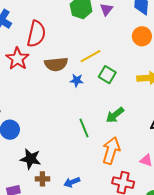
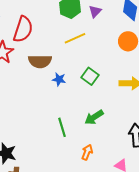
yellow line: (91, 56) -> (75, 38), moved
orange arrow: (111, 151) -> (87, 152), size x0.6

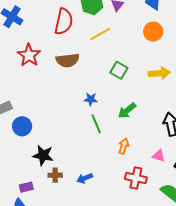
red semicircle: (23, 29) -> (64, 22), moved
blue star: (59, 79) -> (91, 99), moved

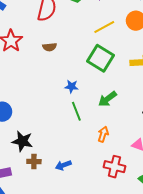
yellow line: (100, 34) -> (104, 27), moved
brown semicircle: (68, 60) -> (50, 47), size x0.6
green square: (119, 70) -> (101, 58), size x1.5

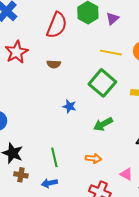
yellow line: (104, 27) -> (111, 53), turned 30
green line: (76, 111) -> (54, 157), moved
orange arrow: (103, 134) -> (93, 158), turned 70

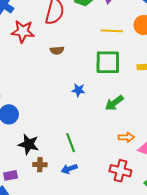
red star: (17, 52) -> (23, 31), moved, turned -30
green square: (102, 83) -> (108, 62), turned -32
orange arrow: (93, 158) -> (126, 137), moved

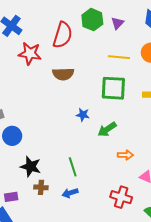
brown semicircle: (57, 50) -> (63, 74), size x1.5
green arrow: (114, 103) -> (107, 129), moved
orange arrow: (126, 137) -> (125, 155), moved

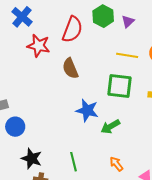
brown semicircle: (63, 74) -> (70, 68), turned 65
blue star: (83, 115) -> (87, 110), size x1.6
orange arrow: (125, 155) -> (116, 164), moved, turned -133

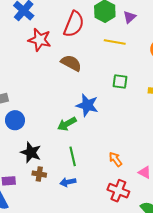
yellow line: (127, 55) -> (115, 42), moved
brown semicircle: (70, 68) -> (71, 63), turned 140
green square: (119, 86) -> (120, 81), size x0.6
green arrow: (110, 127) -> (67, 124), moved

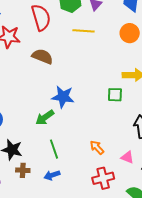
red semicircle: (74, 24) -> (41, 18), turned -32
green square: (120, 81) -> (115, 95), moved
red cross: (118, 191) -> (103, 178), turned -30

